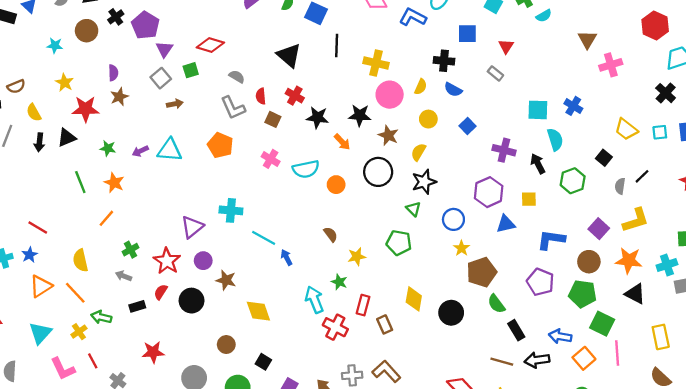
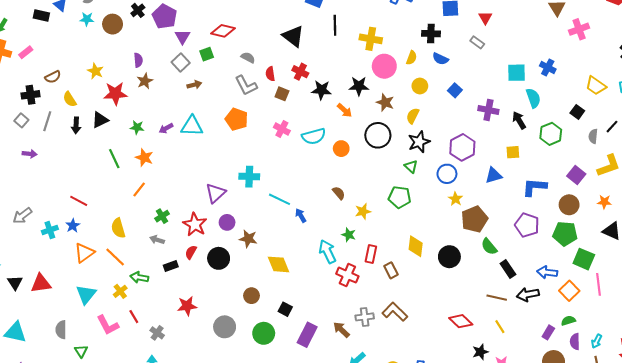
cyan star: (55, 45) -> (87, 19), moved
purple hexagon: (489, 192) -> (462, 147), moved
orange star: (629, 260) -> (604, 202), size x0.6

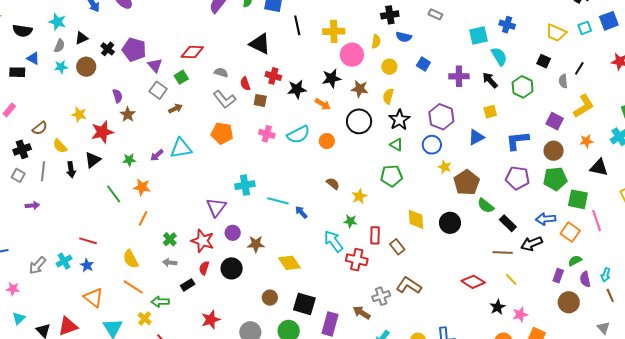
cyan cross: (50, 230) -> (64, 261), moved
orange triangle: (84, 253) -> (93, 298), moved, turned -35
black square: (285, 309) -> (304, 304), size x1.6

